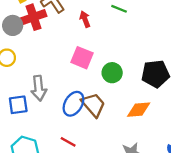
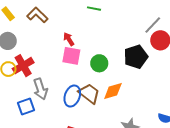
red cross: (34, 17) -> (23, 66), moved
red arrow: (85, 19) -> (69, 39), moved
orange diamond: (139, 110) -> (113, 91), moved

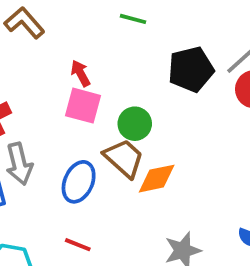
black pentagon: (136, 57) -> (191, 69), moved
brown trapezoid: (89, 93) -> (124, 158), moved

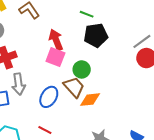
black pentagon: (191, 69) -> (96, 35), moved
red arrow: (81, 73) -> (56, 40), size x1.5

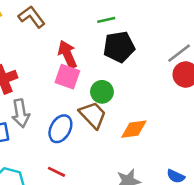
green line: (87, 14) -> (106, 20), turned -32
orange diamond: (90, 100) -> (134, 129), moved

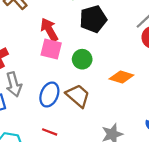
brown trapezoid: (93, 115) -> (78, 96), moved
orange diamond: (134, 129) -> (121, 77), moved, turned 30

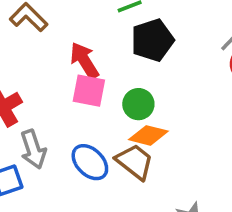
orange diamond: (121, 77) -> (148, 135), moved
blue ellipse: (49, 94) -> (90, 162), turned -65

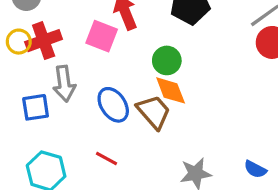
pink square: (89, 91) -> (102, 36), moved
orange diamond: (148, 135) -> (171, 90), turned 44

